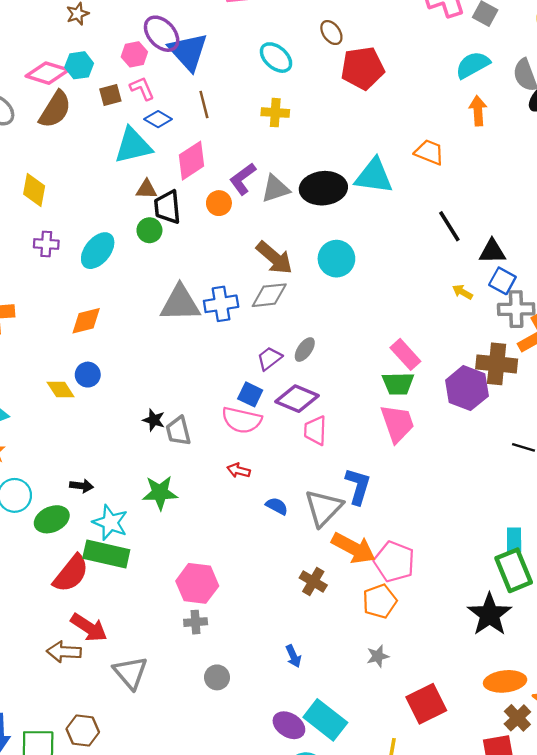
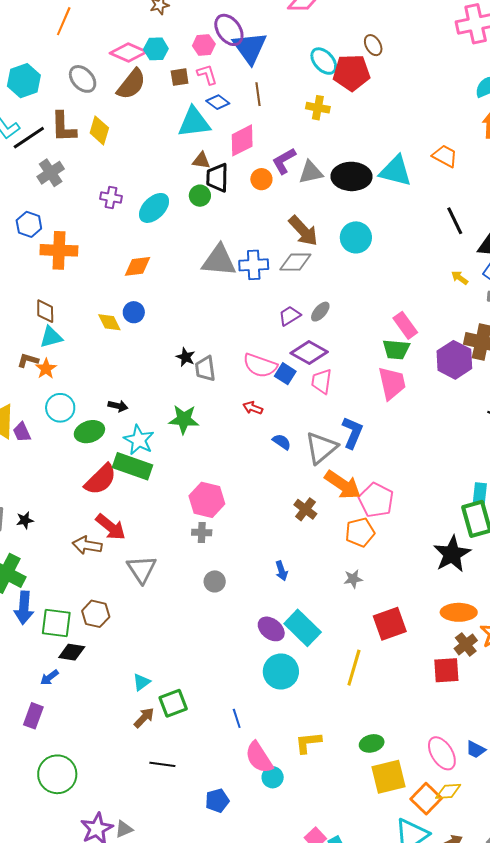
red pentagon: (363, 68) -> (352, 73), moved
yellow diamond: (34, 190) -> (99, 130), moved
blue square: (250, 394) -> (285, 374), moved

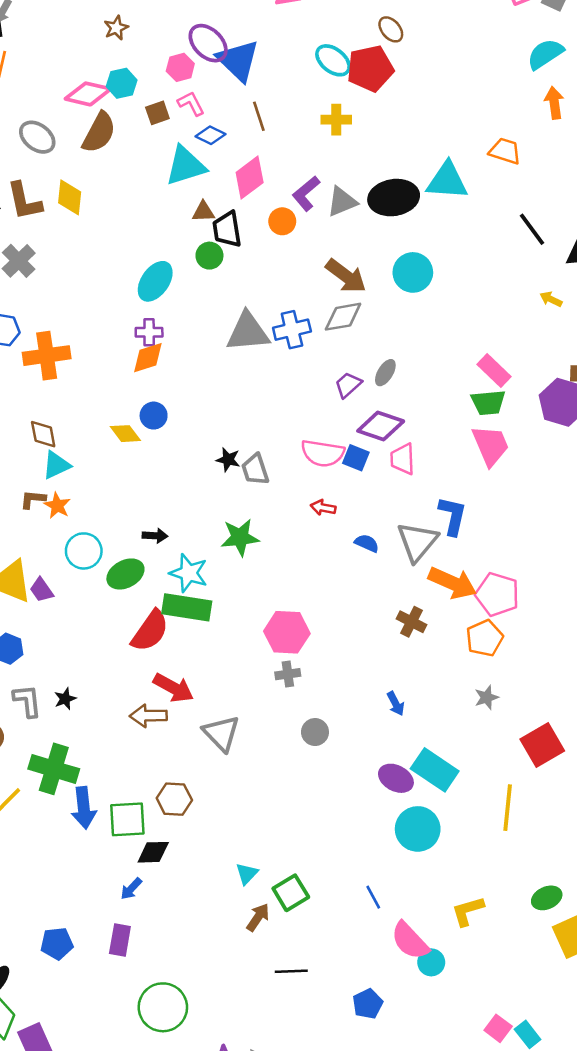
purple cross: (111, 197) -> (149, 332), moved

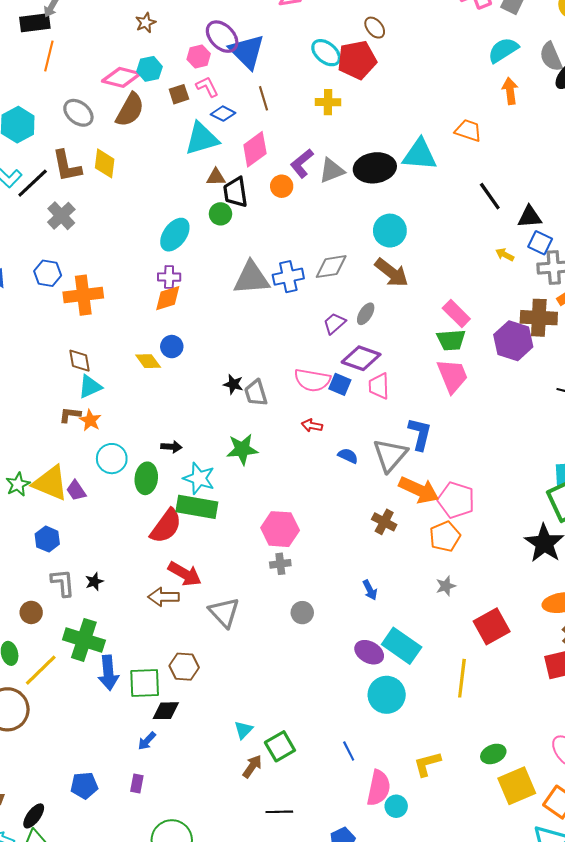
brown arrow: (346, 276) -> (391, 273), moved
green ellipse: (125, 574) -> (146, 478), turned -56
purple rectangle: (120, 940) -> (137, 783), size x0.7
pink semicircle: (410, 941) -> (379, 788), turned -126

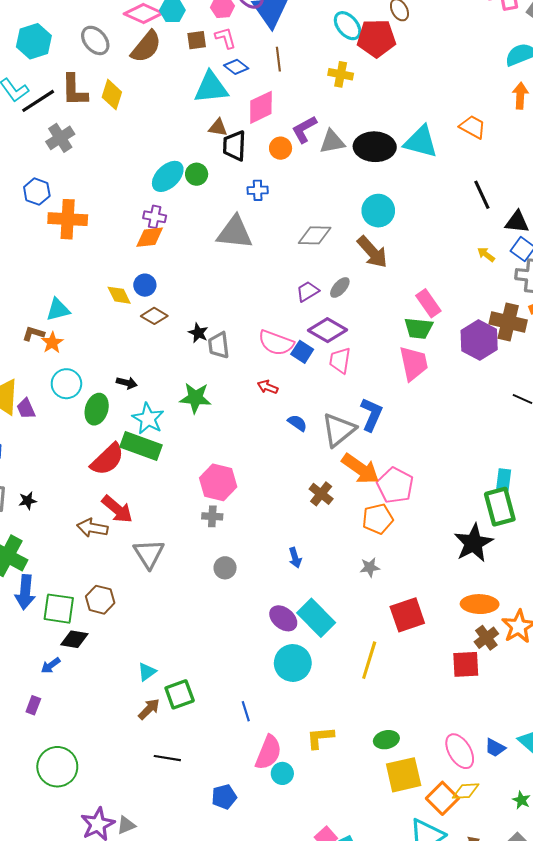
green circle: (220, 214) -> (197, 174), moved
blue cross: (288, 277) -> (258, 190), moved, size x0.7
brown diamond: (79, 361) -> (154, 316), moved, turned -60

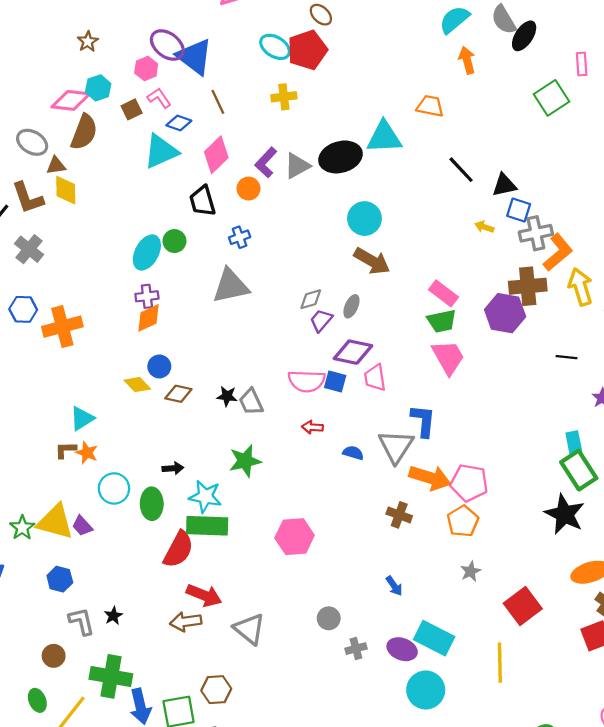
brown triangle: (218, 128) -> (56, 166), moved
gray diamond: (315, 235) -> (311, 299), moved, size x0.7
gray cross: (212, 516) -> (356, 649), moved

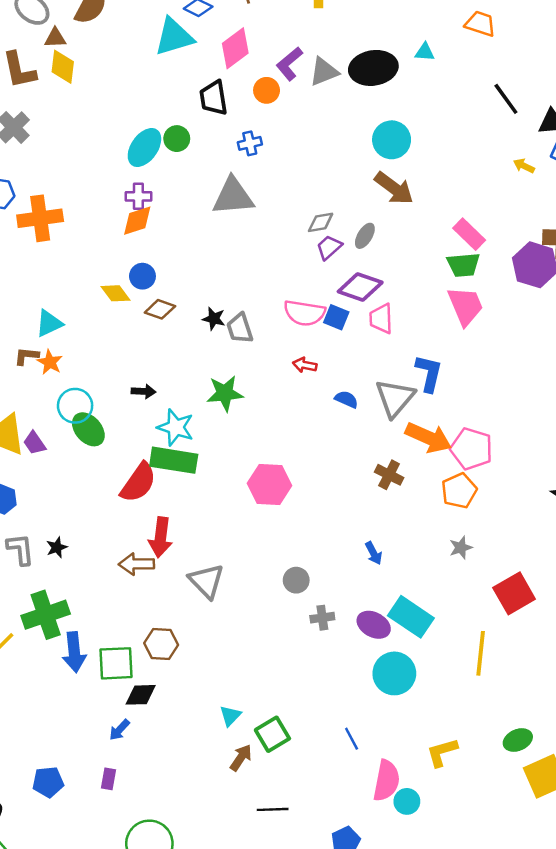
cyan triangle: (384, 137) -> (425, 52), size x0.5
green ellipse: (152, 504) -> (88, 429), moved, turned -48
red arrow: (204, 595) -> (161, 537), turned 68
green cross: (111, 676) -> (46, 615), turned -36

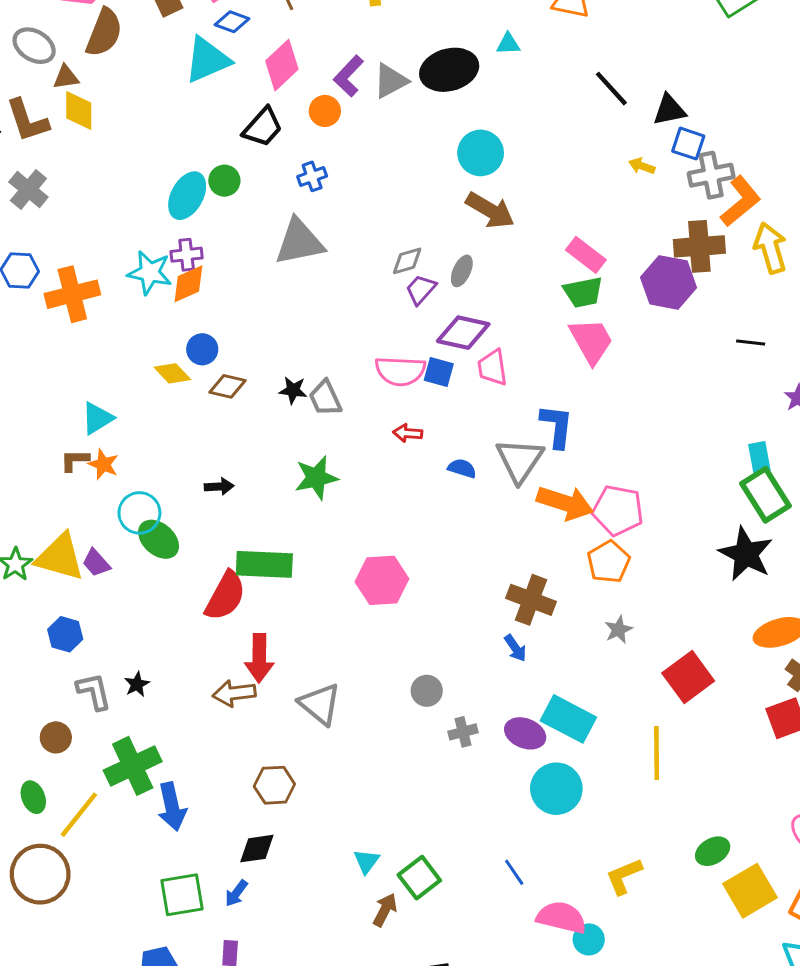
black trapezoid: (214, 98) -> (263, 127), turned -123
cyan star: (176, 427) -> (150, 273), moved
brown cross: (389, 475) -> (531, 600), moved, size x1.4
green square: (116, 663) -> (182, 895), moved
pink semicircle: (386, 781) -> (561, 917), turned -81

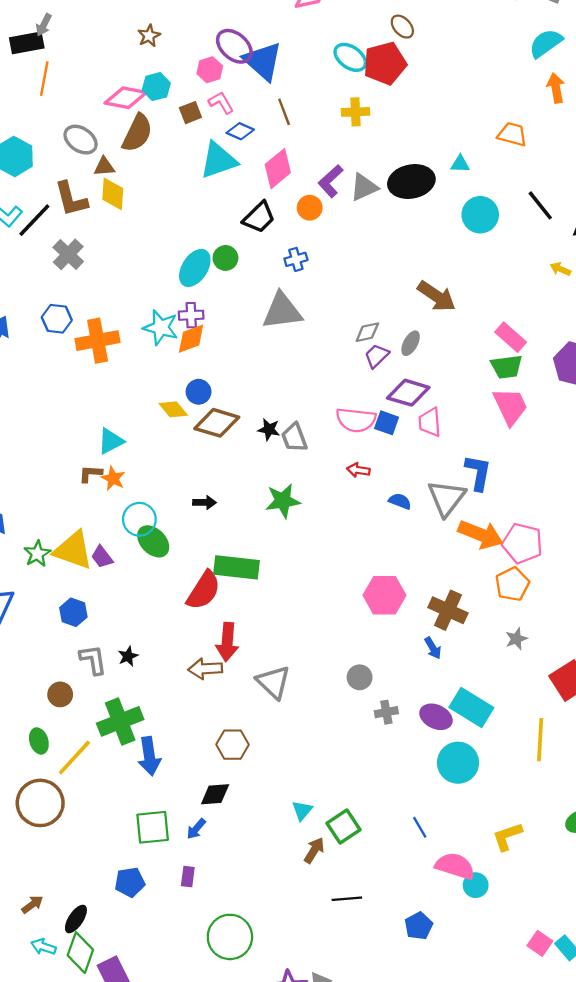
cyan circle: (481, 153) -> (480, 215), moved
brown diamond: (228, 386) -> (217, 423), size x1.5
pink hexagon: (382, 580) -> (384, 595), moved

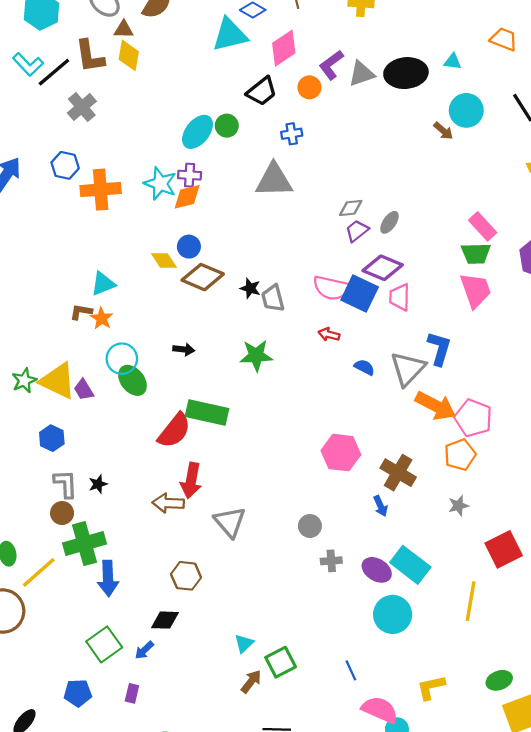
brown arrow: (436, 296) -> (443, 131), moved, size x0.6
blue square: (387, 423) -> (360, 294), size x1.6
brown circle: (60, 694) -> (62, 513), moved
green square: (153, 827) -> (104, 644), turned -36

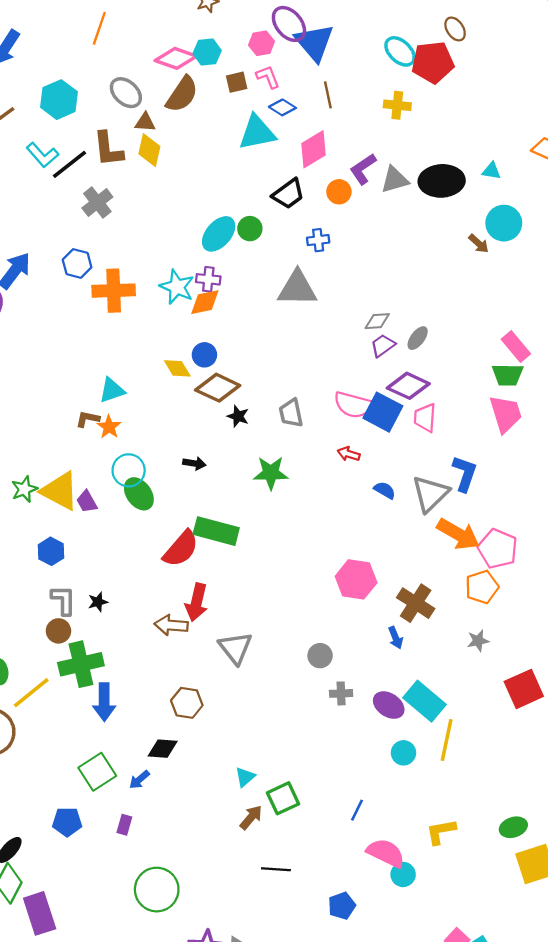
black star: (250, 288) -> (238, 416), moved
yellow line: (471, 601) -> (447, 740), moved
cyan circle: (393, 614) -> (403, 753), size x0.6
blue line: (351, 670) -> (357, 810), turned 48

